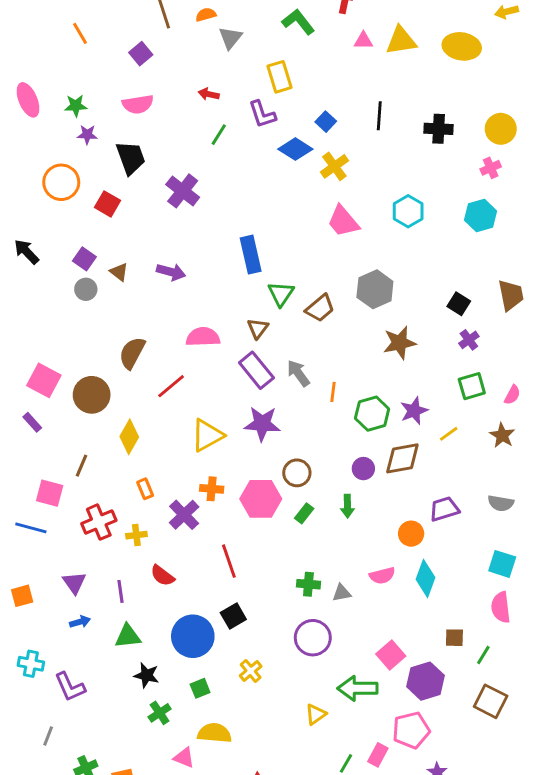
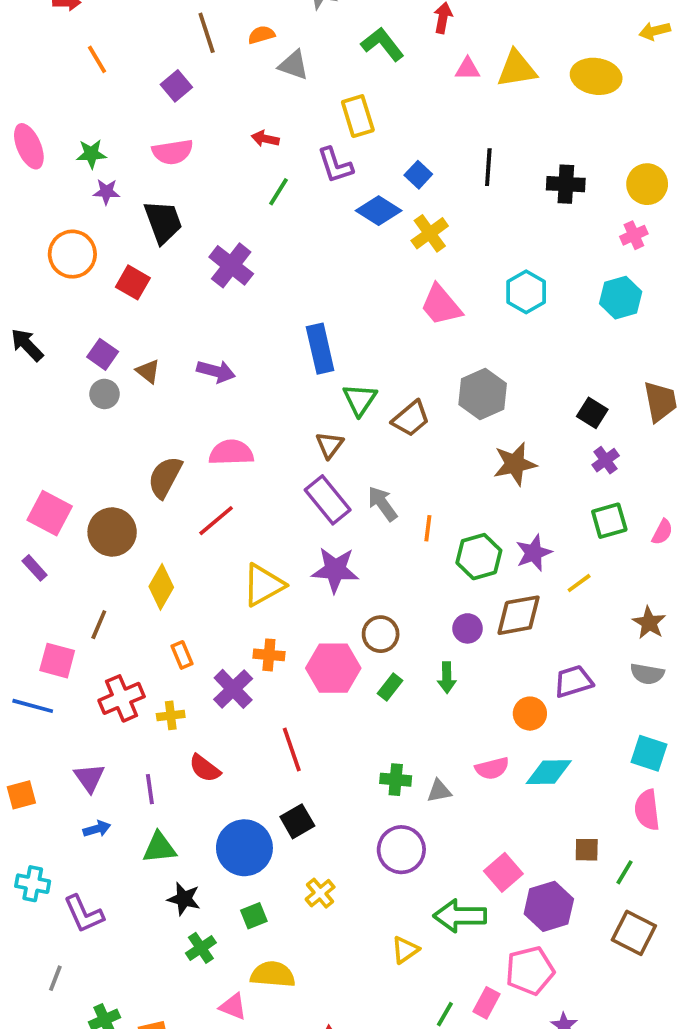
gray triangle: (230, 38) -> (294, 65), turned -50
pink semicircle: (203, 337) -> (231, 453), moved
brown star: (502, 435) -> (649, 623), moved
cyan diamond: (426, 578) -> (549, 772), turned 69

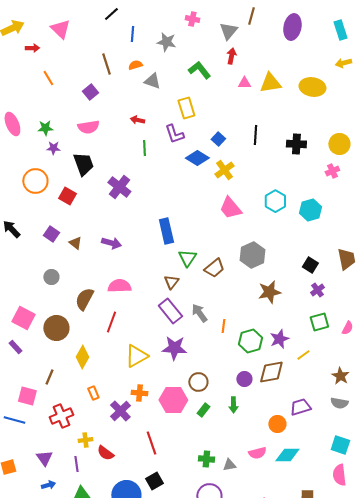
green line: (278, 192) -> (144, 148), turned -35
cyan hexagon: (621, 298) -> (310, 210), moved
gray circle: (105, 394) -> (51, 277), moved
red line: (216, 521) -> (111, 322), turned -30
yellow cross: (171, 715) -> (85, 440), moved

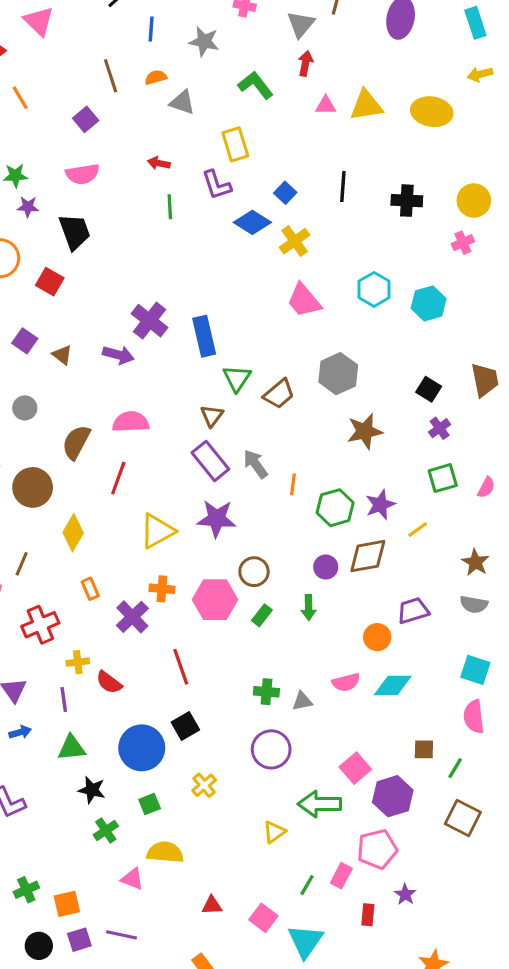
purple cross: (119, 187) -> (150, 321), moved

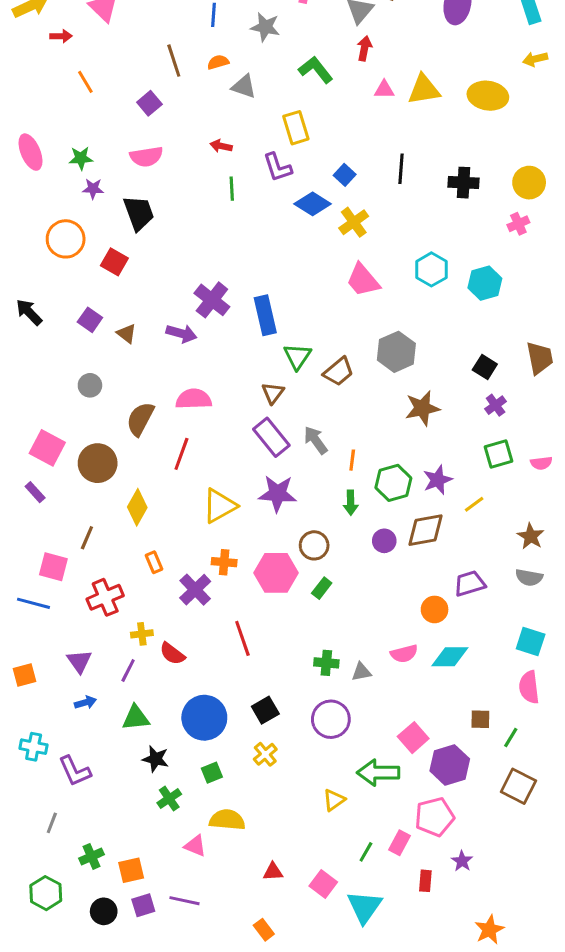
pink semicircle: (486, 487) -> (541, 463), turned 55
green arrow: (309, 608) -> (351, 503), moved
purple line: (64, 700) -> (128, 670), turned 35
black square: (185, 726) -> (265, 710), moved

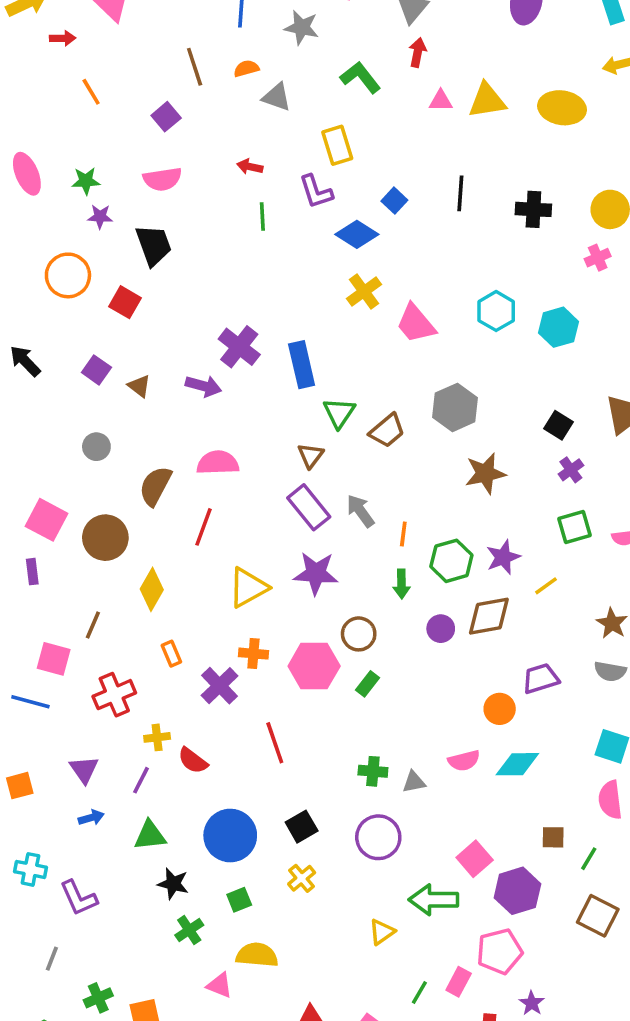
yellow cross: (354, 222) -> (364, 291), moved
purple rectangle: (35, 492) -> (32, 572), turned 35

